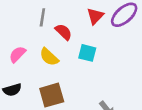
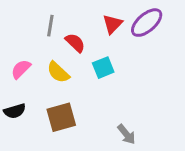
cyan square: (87, 53) -> (103, 68), turned -36

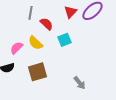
pink semicircle: (21, 69) -> (16, 48), moved

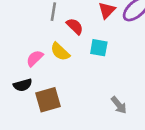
cyan square: (64, 40) -> (99, 48), turned 32
brown square: (37, 72) -> (48, 100), moved

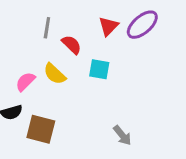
brown square: (48, 100) -> (41, 129), turned 30

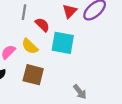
cyan square: (99, 69) -> (63, 43), size x1.5
brown square: (41, 129) -> (33, 75), moved

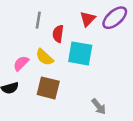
red semicircle: (42, 25) -> (58, 34), turned -126

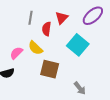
red triangle: (88, 19) -> (62, 18), moved
cyan square: (80, 53) -> (78, 45), moved, turned 30
brown square: (48, 88) -> (50, 69), moved

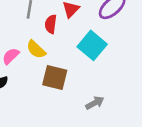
gray arrow: (80, 88) -> (95, 103), turned -80

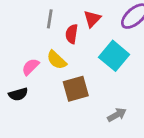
brown square: (55, 77) -> (76, 89), turned -30

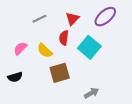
gray line: (50, 19) -> (39, 19), turned 56
red semicircle: (72, 34) -> (64, 38), moved
pink semicircle: (31, 67) -> (20, 48), moved

